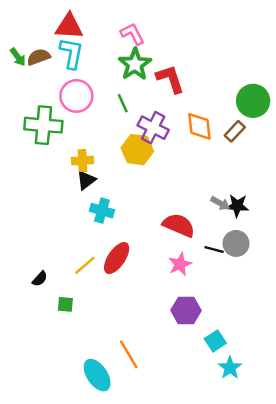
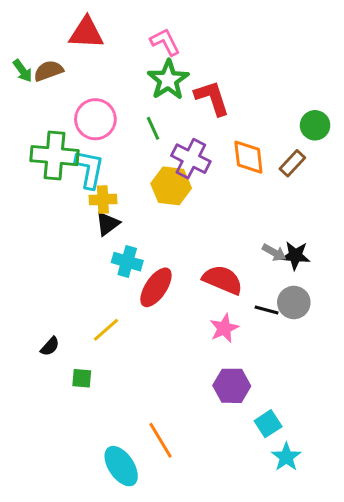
cyan L-shape: (71, 53) -> (89, 169), moved
green circle: (253, 101) -> (315, 125), size x0.7
red ellipse: (117, 258) -> (156, 287), moved

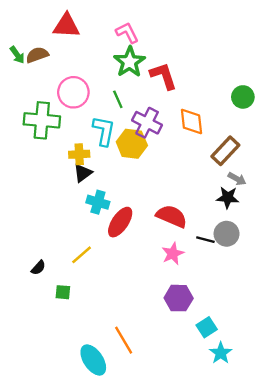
brown rectangle: (292, 163) -> (225, 151), moved, size x1.4
cyan L-shape: (89, 169) -> (104, 131), moved
gray arrow: (274, 253) -> (237, 179), moved

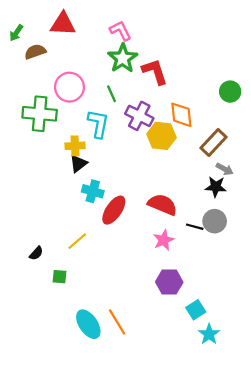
green arrow: (17, 55) -> (16, 33), moved, turned 70
yellow hexagon: (132, 144) -> (161, 136), moved
cyan ellipse: (93, 360) -> (88, 324), moved

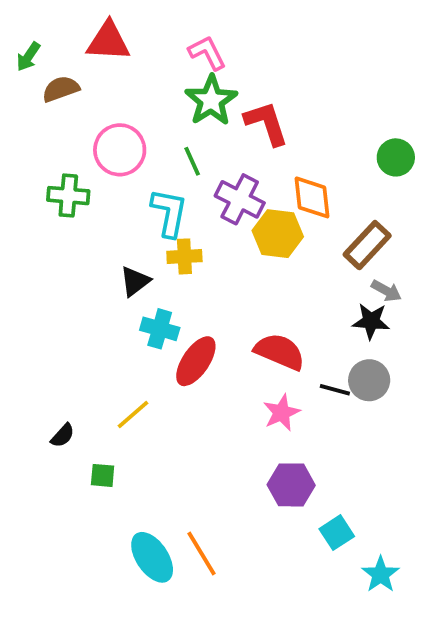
green cross: (40, 114) -> (68, 196), size x0.7
yellow cross: (75, 146) -> (184, 256), moved
cyan star: (209, 334) -> (381, 574), moved

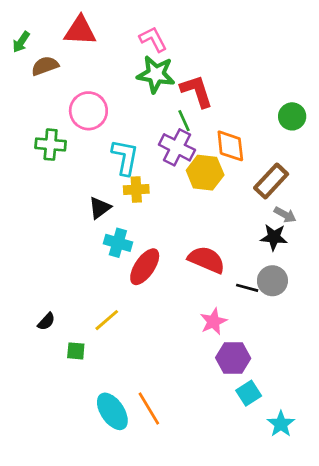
green star: (211, 100) -> (156, 74), turned -30
green line: (192, 161) -> (184, 121), moved
pink star: (282, 413) -> (213, 321), moved
yellow line: (133, 415) -> (107, 320), moved
purple hexagon: (291, 485) -> (233, 358), moved

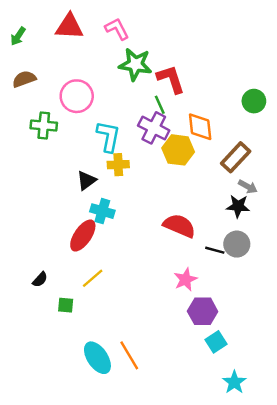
pink L-shape: (153, 39) -> (117, 29), moved
brown semicircle: (45, 66) -> (24, 79), moved
red ellipse: (145, 267) -> (83, 236), moved
cyan star: (281, 424) -> (234, 382), moved

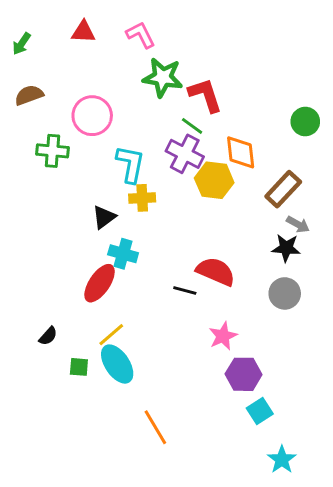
red triangle: (69, 26) -> (83, 32), size x0.7
green line: (160, 105) -> (192, 126), turned -30
black line: (215, 250) -> (185, 291), moved
cyan ellipse: (97, 358) -> (117, 364), moved

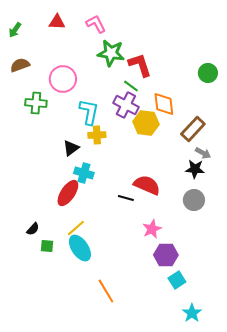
green circle: (305, 122) -> (208, 73), moved
green square: (79, 367) -> (47, 246), moved

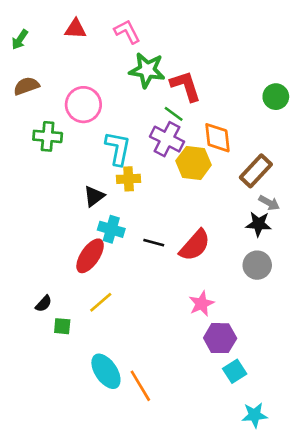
red semicircle: (147, 185) -> (195, 245), turned 108
black line: (126, 198) -> (154, 243), moved
cyan ellipse: (80, 248) -> (106, 371), moved
cyan star: (192, 313) -> (255, 415), turned 30

